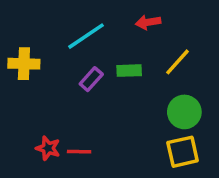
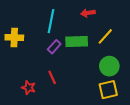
cyan line: (86, 36) -> (51, 21), turned -45
green rectangle: (129, 71) -> (77, 42), size x1.5
red line: (79, 152) -> (52, 77), moved, turned 64

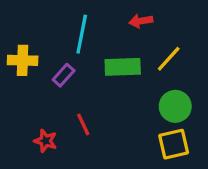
purple rectangle: (54, 47) -> (64, 75), moved

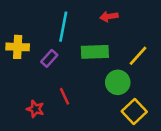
yellow line: (169, 59) -> (138, 56), moved
green circle: (175, 106) -> (118, 82), moved
yellow square: (174, 144) -> (134, 112), turned -30

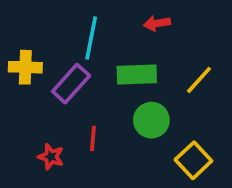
purple rectangle: (49, 58) -> (71, 84), size x1.5
green circle: (118, 82) -> (151, 120), moved
red line: (65, 96) -> (93, 138), turned 30

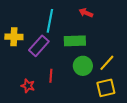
red arrow: (157, 23) -> (86, 13), turned 32
yellow line: (199, 80) -> (107, 63), moved
yellow square: (193, 160) -> (106, 88), turned 30

